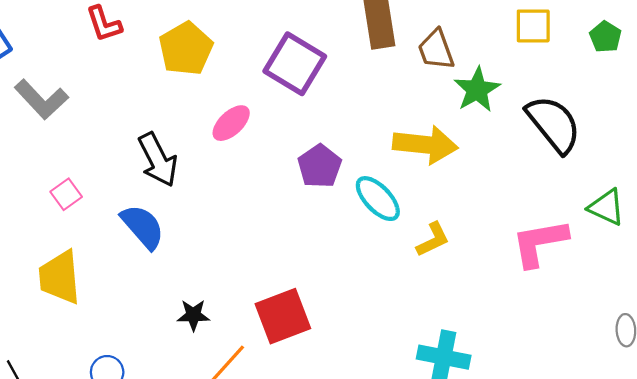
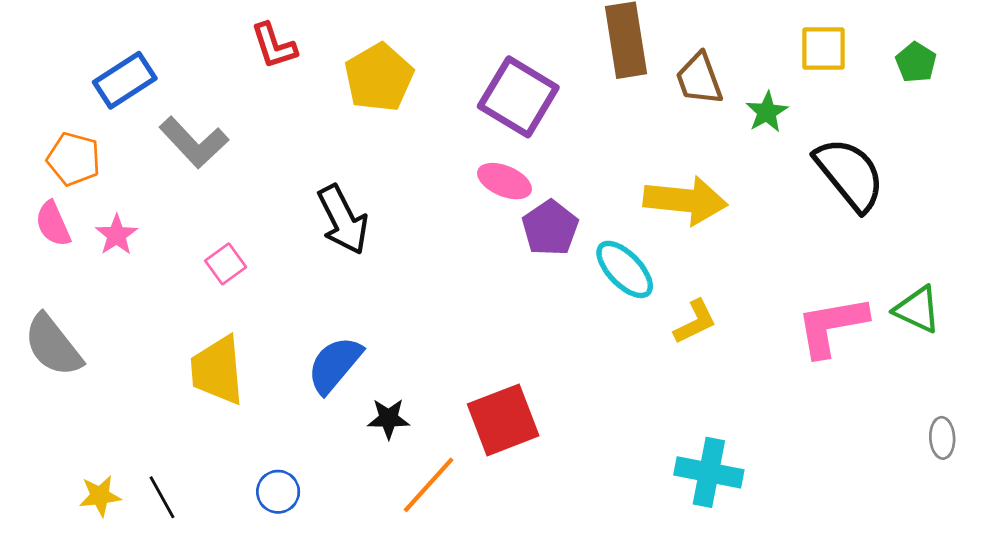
green star: (477, 90) -> (767, 112), moved, size x0.7
pink ellipse: (231, 123) -> (504, 181), moved, turned 66
green triangle: (606, 207) -> (917, 309), moved
blue semicircle: (143, 227) -> (335, 365), moved, turned -99

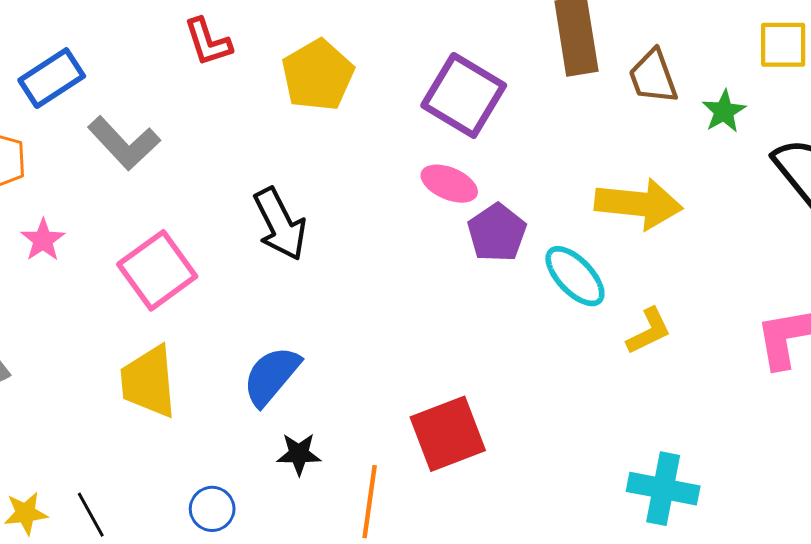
pink square: (226, 264) -> (157, 270), size x1.8
black star: (389, 419) -> (299, 454), moved
orange line: (429, 485) -> (370, 502), turned -34

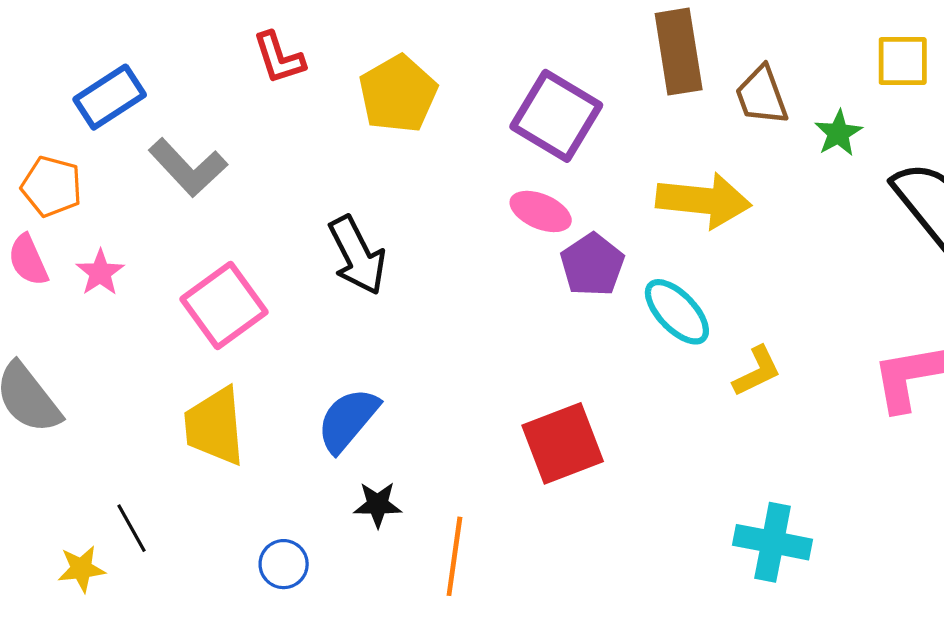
yellow arrow: (639, 204) -> (704, 200), moved
red square: (448, 434) -> (563, 443), moved
black line: (91, 515) -> (132, 528), moved

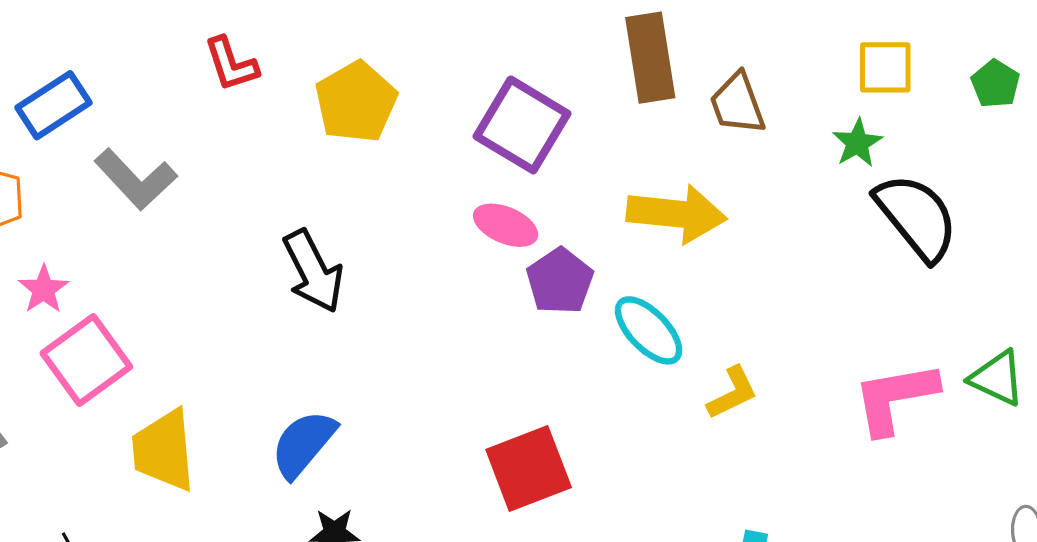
green star: (838, 133) -> (857, 143), moved
pink square: (224, 306) -> (86, 360), moved

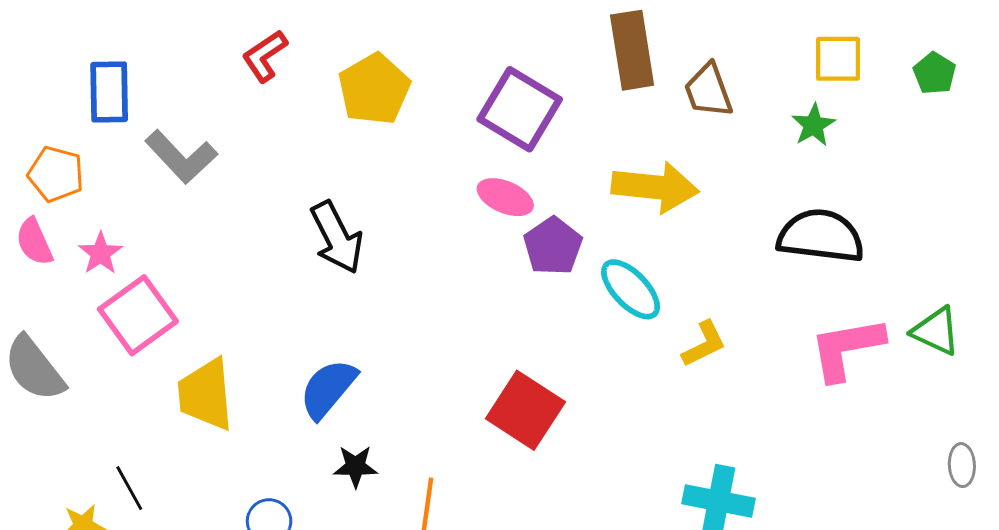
red L-shape: (231, 64) -> (265, 56), turned 74
blue rectangle: (53, 105) -> (109, 92), turned -58
black semicircle: (917, 217) -> (821, 236), moved, turned -44
red square: (529, 469) -> (525, 410), turned -36

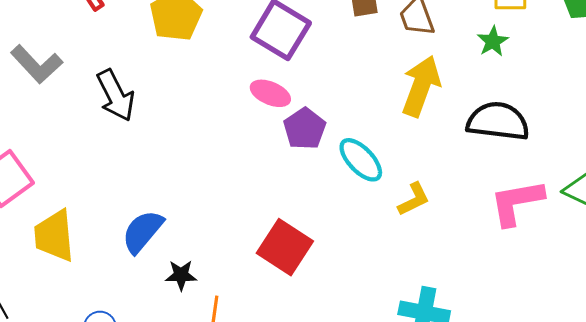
yellow arrow: (655, 187) -> (421, 86), moved, turned -76
black arrow: (337, 237) -> (116, 95), moved
black star: (355, 466) -> (181, 275), moved

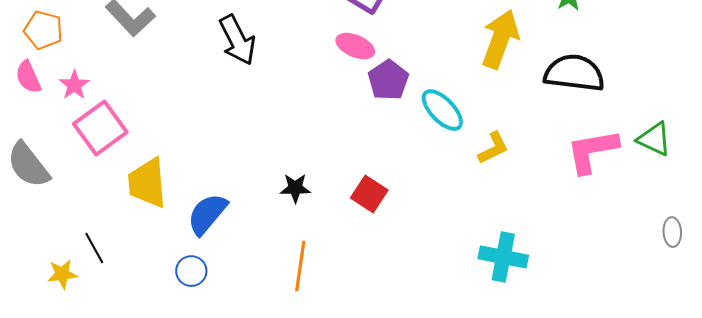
black arrow: (116, 95) -> (237, 40), moved
blue semicircle: (143, 232) -> (207, 214), moved
red square: (285, 247) -> (369, 194), size x0.7
black star: (181, 275) -> (295, 188), moved

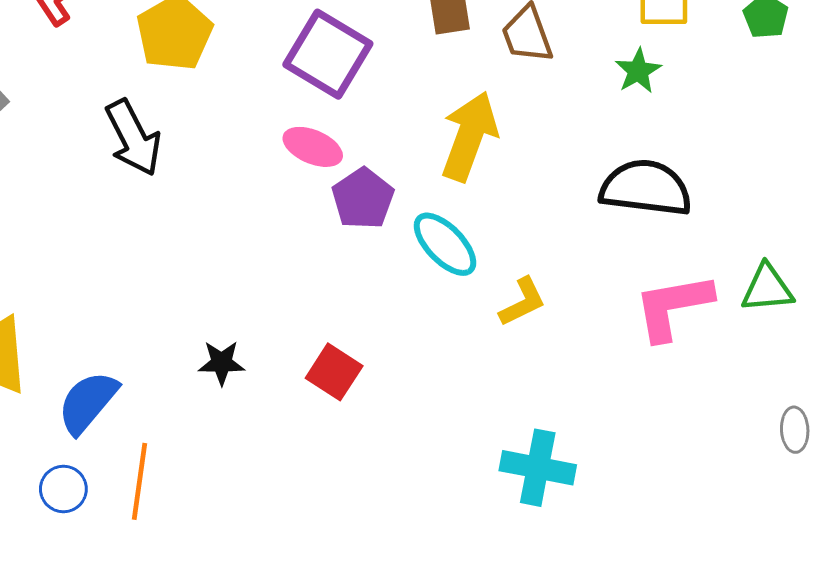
yellow arrow: (500, 39) -> (469, 136), moved
green triangle: (654, 139) -> (767, 288), turned -30
orange line: (300, 266) -> (139, 481), moved

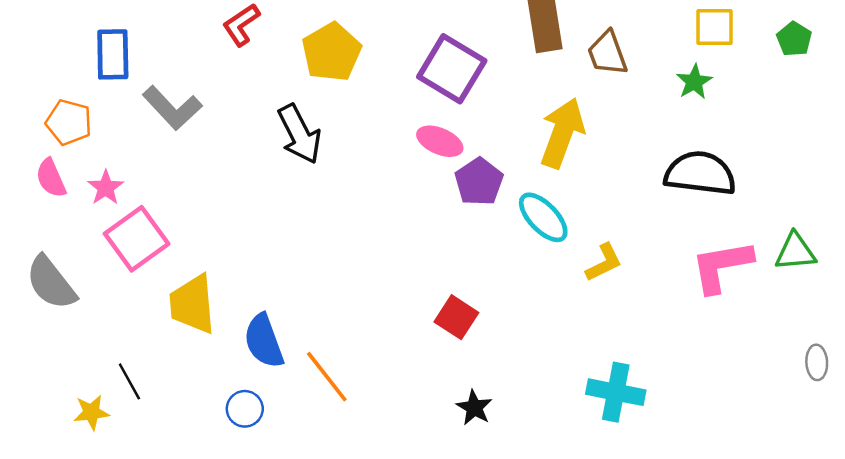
black star: (222, 363) -> (474, 408), moved, turned 30
blue semicircle: (88, 402) -> (264, 341), turned -60
orange line: (139, 481) -> (327, 377), moved, turned -46

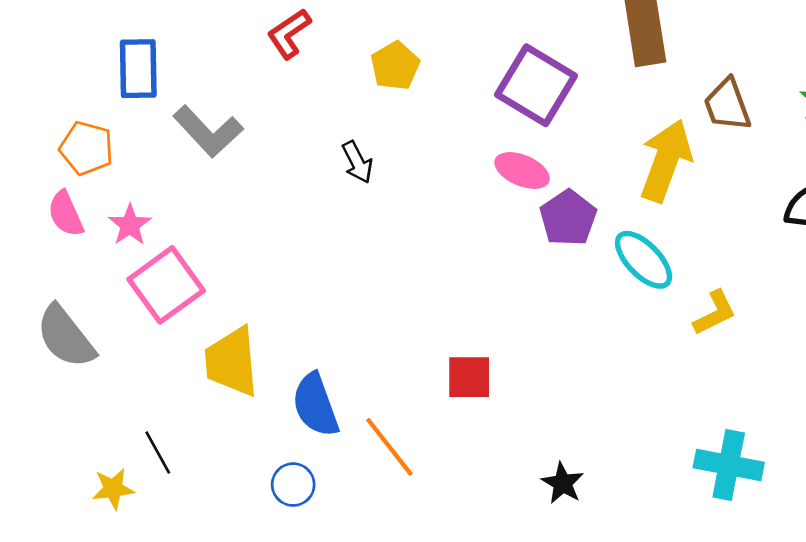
yellow pentagon: (332, 52) -> (395, 66), size x0.7
brown trapezoid: (607, 53) -> (727, 105), moved
black arrow: (299, 134) -> (357, 162), size x0.6
red square: (456, 317) -> (469, 377), moved, turned -33

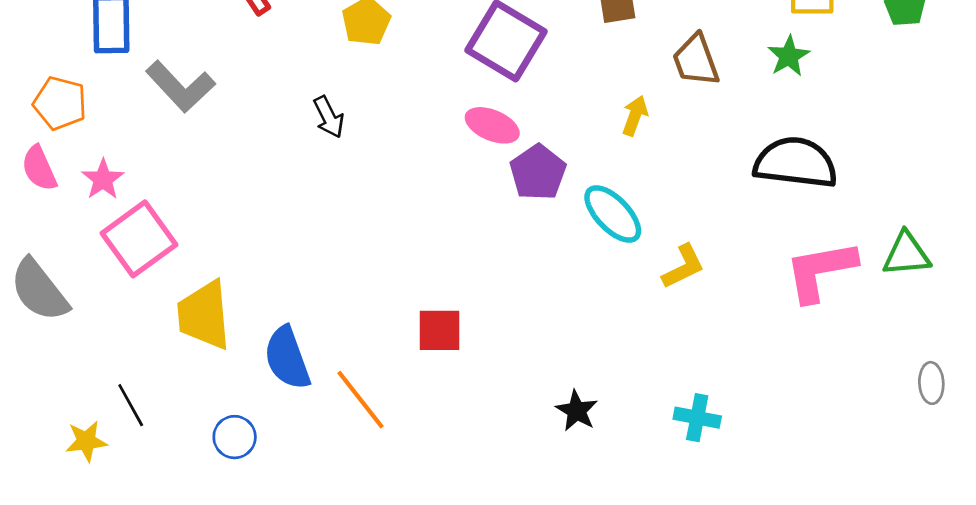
yellow arrow: (666, 161) -> (635, 116), size x0.5
cyan cross: (729, 465) -> (697, 418), size x0.7
black star: (563, 483) -> (577, 411), moved
blue circle: (293, 485) -> (235, 437), moved

